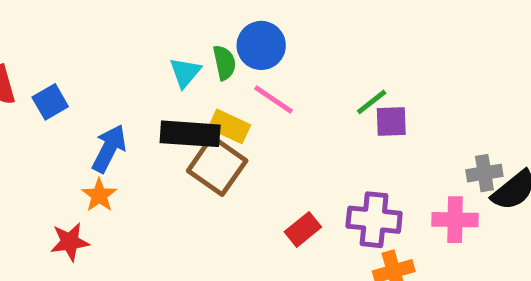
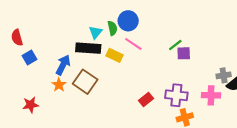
blue square: (50, 102) -> (30, 58), moved
black rectangle: (190, 134) -> (88, 48), moved
brown square: (217, 166) -> (85, 82), moved
red star: (70, 242) -> (31, 105), moved

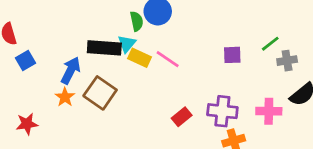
cyan triangle: (96, 32) -> (127, 44), moved
pink line: (133, 44) -> (168, 59), moved
green line: (175, 45) -> (270, 44), moved
gray cross: (224, 75) -> (287, 61), moved

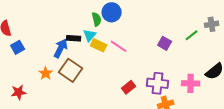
black rectangle: (104, 48) -> (74, 38), size x0.6
purple square: (232, 55) -> (165, 43), turned 32
gray cross: (287, 61) -> (212, 24), moved
blue arrow: (71, 70) -> (61, 48), moved

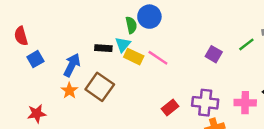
blue arrow: (61, 48) -> (72, 65), moved

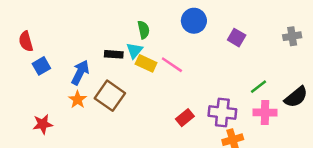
blue circle: (149, 17) -> (194, 21), moved
green line: (246, 44) -> (259, 87), moved
purple square: (214, 54) -> (237, 38), moved

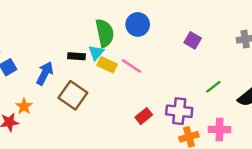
blue circle: (194, 21) -> (138, 24), moved
green semicircle: (143, 30) -> (105, 33), size x1.6
orange star: (78, 100) -> (24, 106), moved
pink cross: (265, 113) -> (220, 130), moved

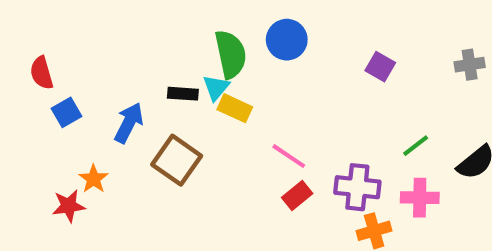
pink line: (132, 66) -> (289, 156), moved
pink cross: (220, 130) -> (420, 198), moved

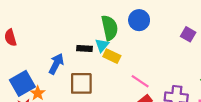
blue square: (66, 112) -> (22, 83), moved, size x1.6
brown square: (177, 160) -> (81, 83), turned -35

